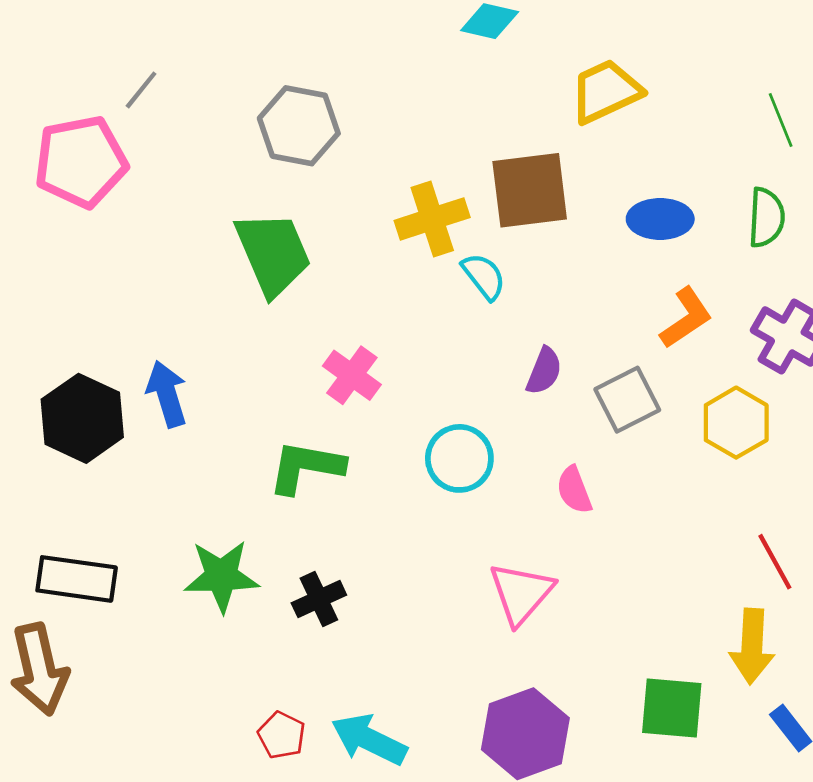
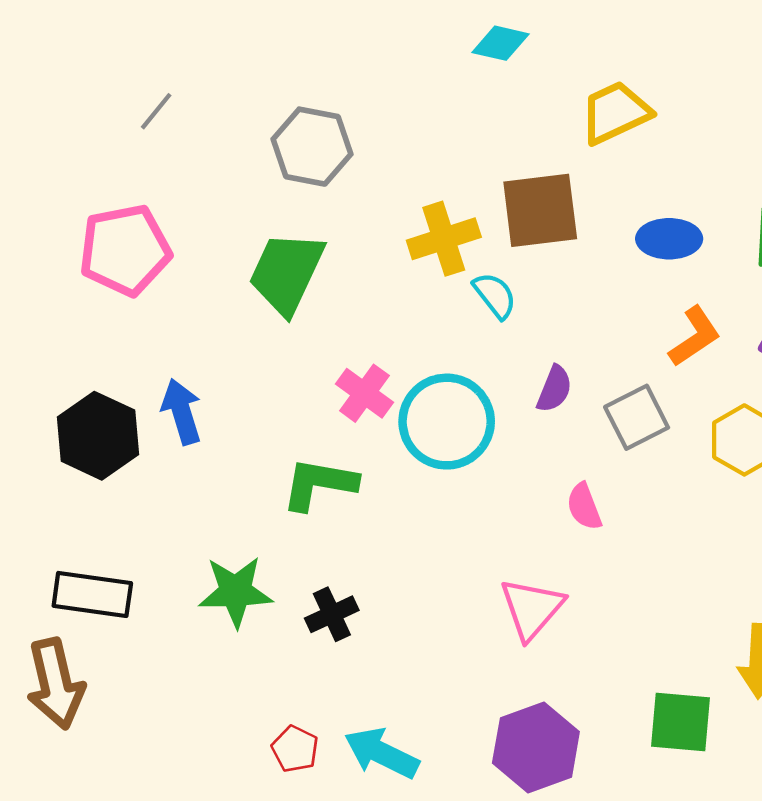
pink pentagon: (81, 162) -> (125, 250), moved
green trapezoid: (273, 253) -> (287, 273), turned -132
cyan circle: (459, 458) -> (447, 422), moved, size x1.4

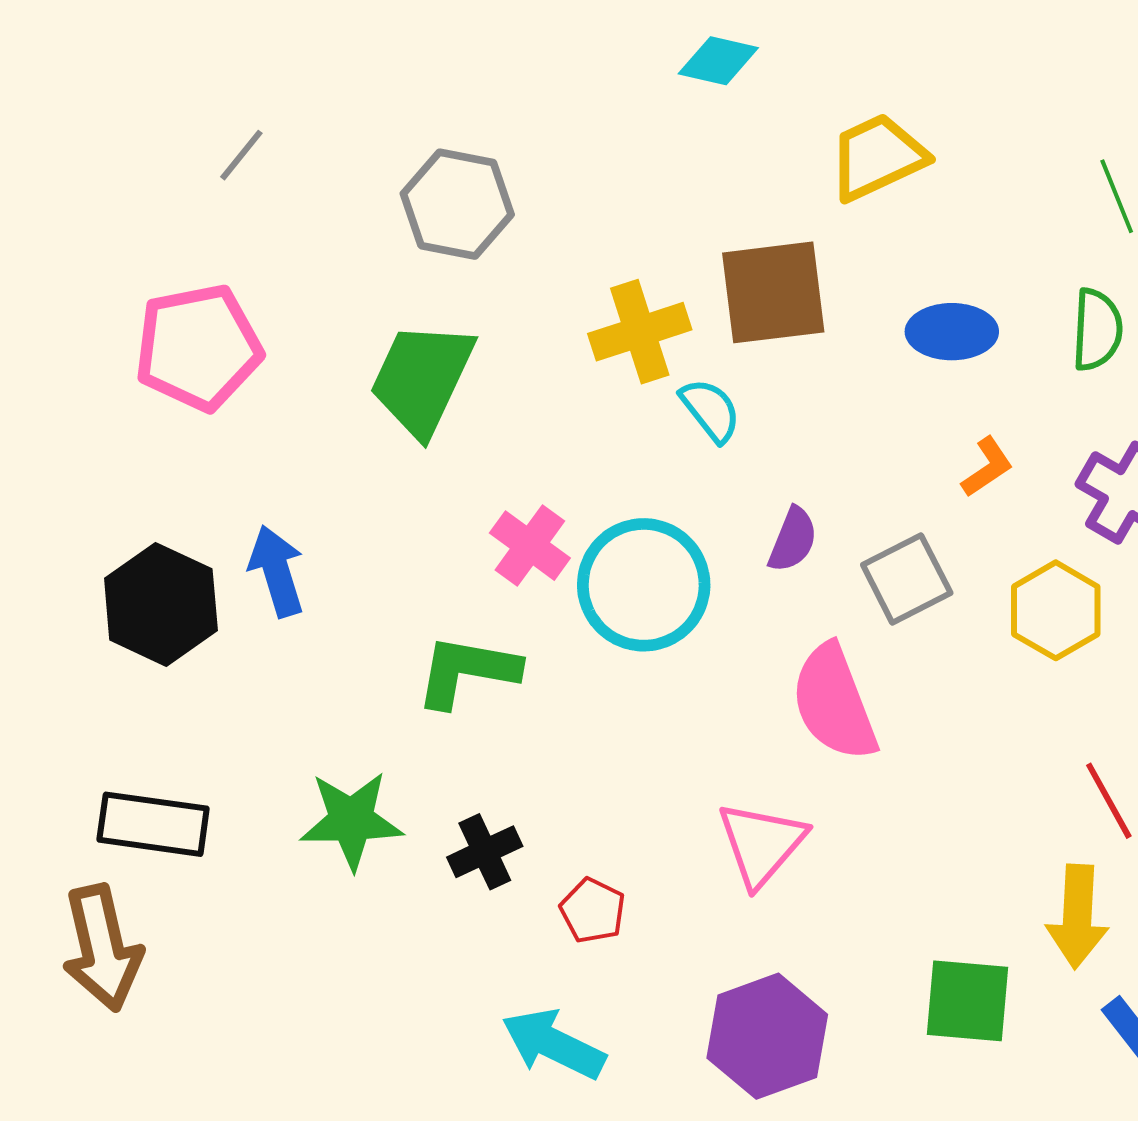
orange L-shape: (695, 336) -> (987, 467), size x0.7
pink semicircle: (584, 507) -> (834, 703), size x1.8
red pentagon: (295, 749) -> (593, 911), moved

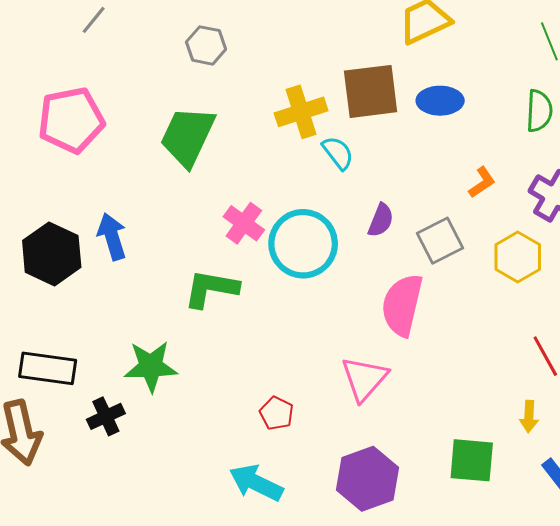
gray hexagon: (457, 204) -> (206, 45), size x0.7
blue ellipse: (952, 332) -> (440, 101), moved
pink semicircle: (834, 703) -> (402, 305), turned 34
black cross: (485, 852) -> (106, 416), moved
yellow arrow: (1077, 916) -> (529, 416), size x0.6

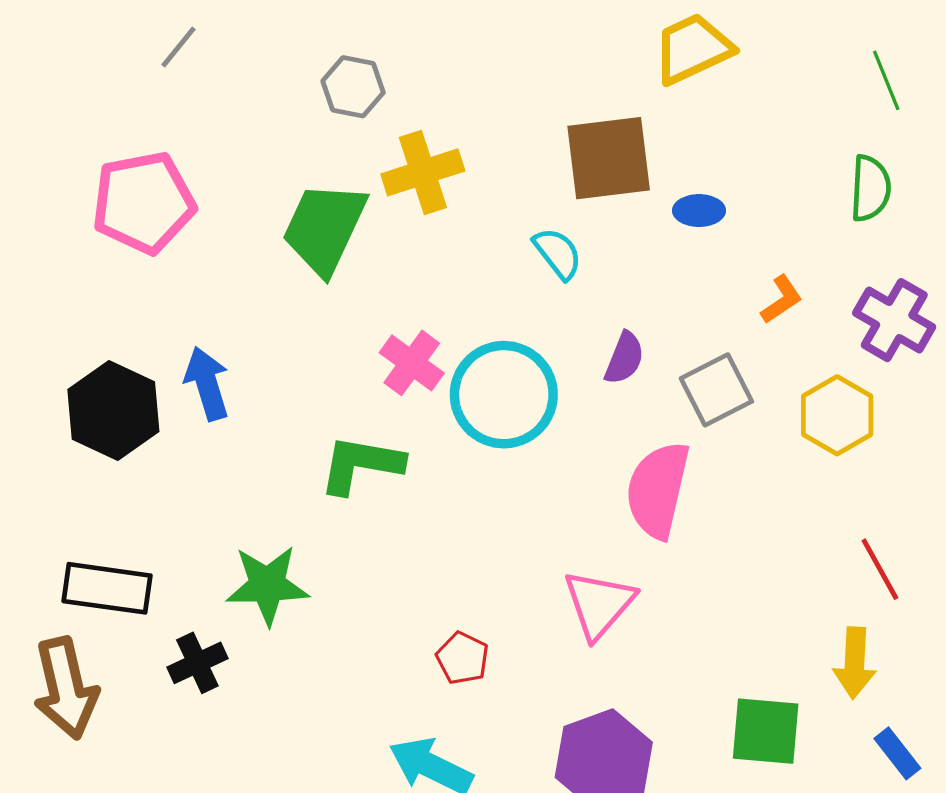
blue ellipse: (440, 101) -> (699, 211), moved, size x0.7
yellow cross: (301, 112) -> (423, 172), moved
yellow arrow: (529, 416) -> (855, 663), size x1.4

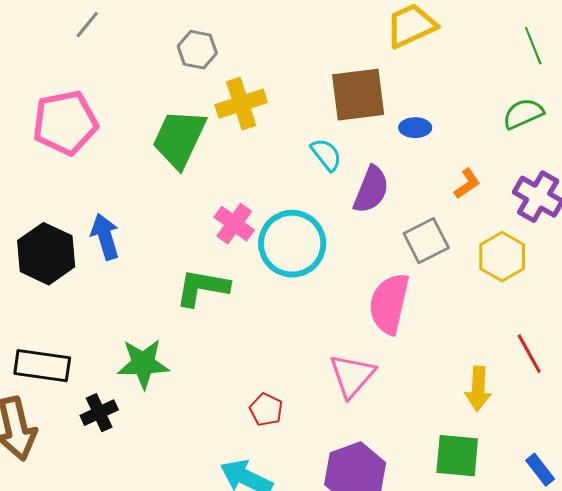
green semicircle: (870, 188) -> (523, 114), turned -117
purple semicircle: (624, 358) -> (371, 190), moved, size x1.4
yellow arrow: (855, 663) -> (478, 389), moved

